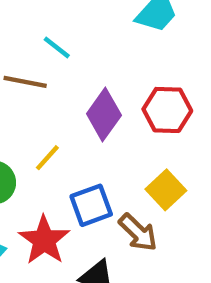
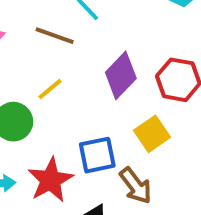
yellow line: (47, 158) -> (50, 89), moved
yellow square: (166, 190) -> (152, 134), moved

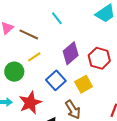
brown line: (55, 36) -> (29, 34), moved
blue square: (97, 155) -> (56, 80), moved, turned -36

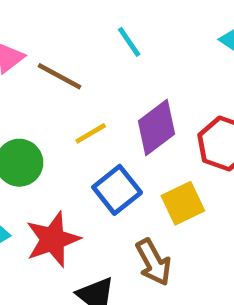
yellow line: (34, 57) -> (91, 133), moved

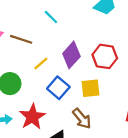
yellow square: (183, 203) -> (90, 88), turned 30

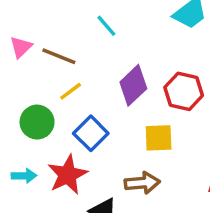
yellow line: (41, 63) -> (71, 91), moved
blue square: (58, 88) -> (91, 133), moved
brown arrow: (82, 119) -> (142, 183), turned -60

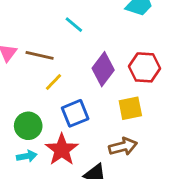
green circle: (37, 122) -> (28, 126), moved
blue square: (91, 133) -> (75, 113), turned 32

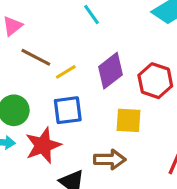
brown line: (40, 55) -> (36, 57), moved
yellow line: (53, 82) -> (66, 72), moved

